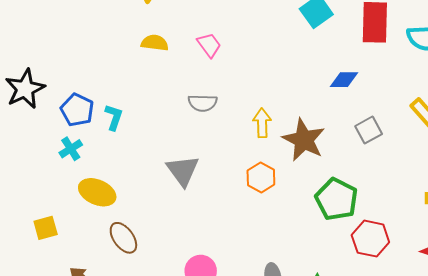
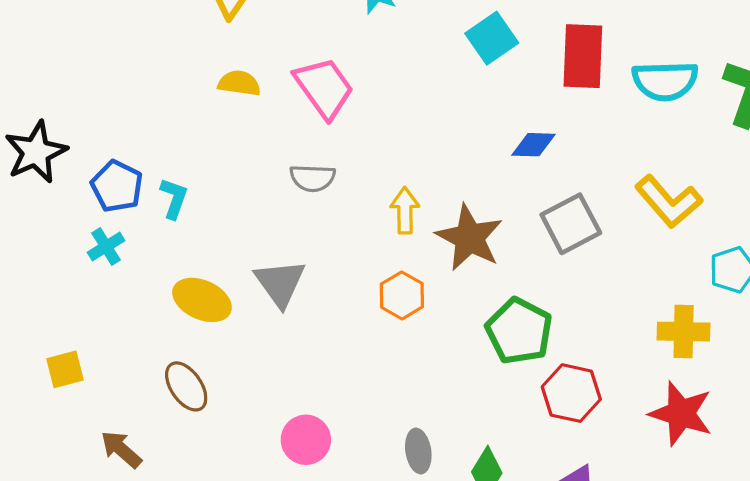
pink trapezoid: (209, 45) -> (324, 88), size x1.6
gray square: (369, 130) -> (571, 224), size x1.4
yellow ellipse: (97, 192) -> (202, 300), moved

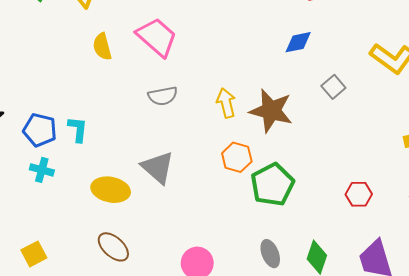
yellow semicircle: (239, 83) -> (102, 47), turned -100
gray square: (571, 224) -> (333, 87), size x0.6
cyan cross: (106, 247) -> (42, 170), turned -30
green pentagon: (519, 331) -> (272, 185), moved, turned 30
red hexagon: (571, 393) -> (359, 194), size x0.7

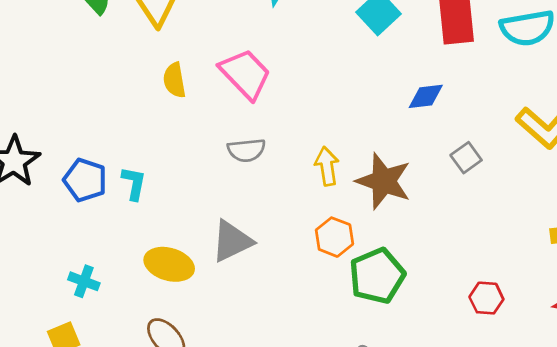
gray triangle: (158, 167) -> (232, 241), turned 48
cyan cross: (42, 170) -> (84, 281), moved

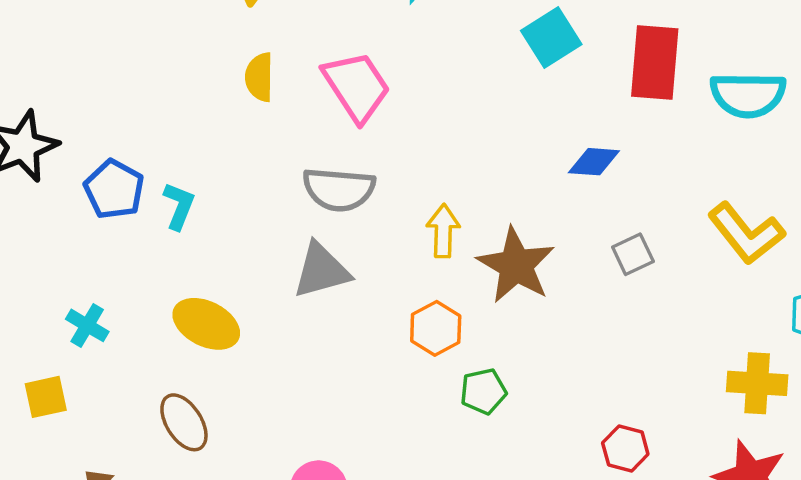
gray semicircle: (246, 150) -> (339, 189), size x1.4
gray triangle: (232, 241) -> (321, 270), moved
green pentagon: (377, 276) -> (483, 391), size x0.6

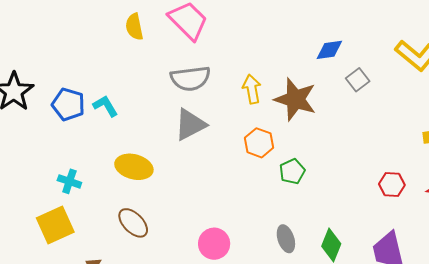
blue diamond: (594, 162) -> (329, 50), moved
cyan L-shape: (179, 206) -> (105, 106), turned -40
yellow square: (46, 397) -> (55, 225), size x1.5
red hexagon: (625, 448) -> (392, 184), moved

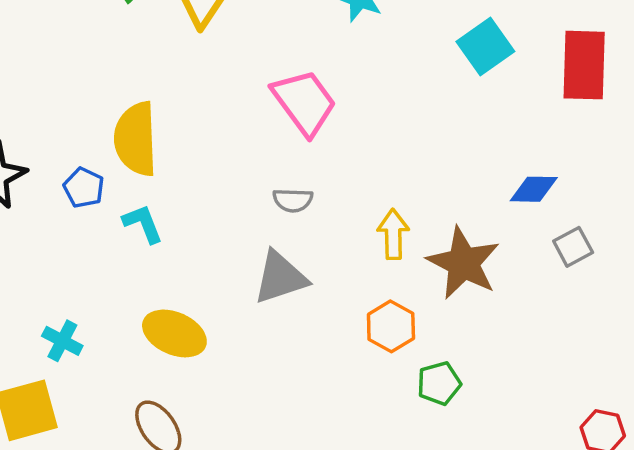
yellow semicircle: (134, 27) -> (136, 139), moved, size x1.6
gray semicircle: (190, 78) -> (293, 200), size x0.6
blue pentagon: (68, 104) -> (84, 188), moved, size x0.7

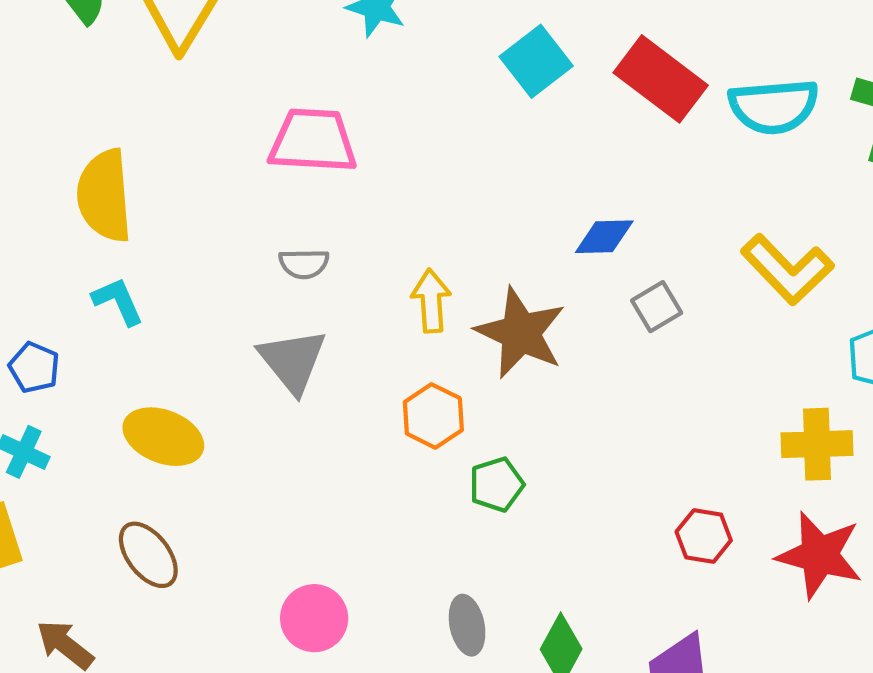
red rectangle: (584, 65) -> (661, 79), turned -52
pink trapezoid: (304, 102) -> (313, 141), turned -48
blue pentagon: (84, 188) -> (34, 367), moved
gray triangle: (280, 277) -> (293, 361), turned -48

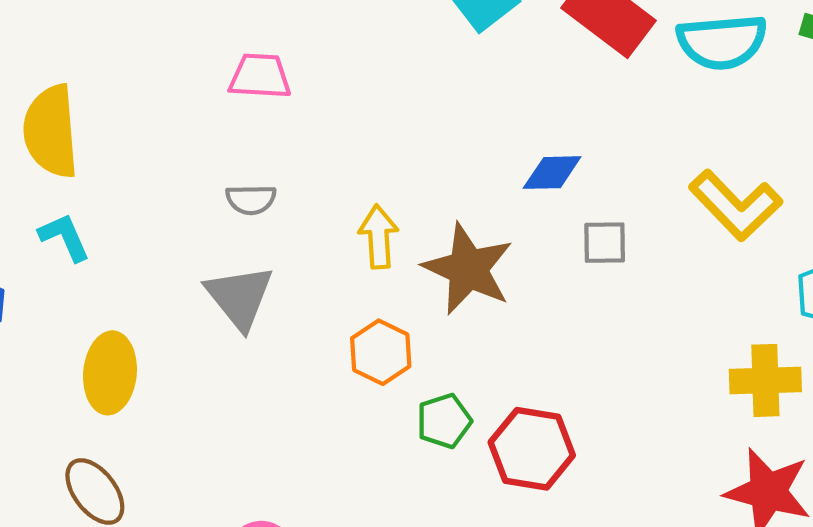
pink trapezoid: (313, 141) -> (260, 76), size x0.7
gray square: (657, 307) -> (605, 243), turned 30
yellow ellipse: (163, 437) -> (110, 373), turned 74
red hexagon: (704, 536) -> (532, 449), moved, size x1.5

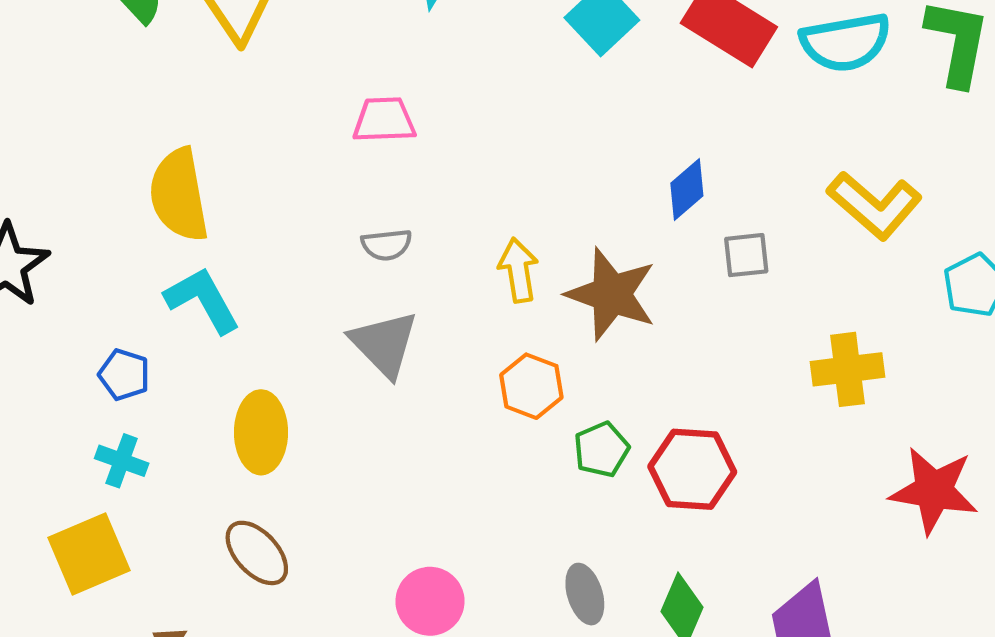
blue diamond: (552, 173) -> (687, 189), turned -34
cyan L-shape: (64, 237) -> (202, 300), size x1.4
yellow cross: (765, 380) -> (847, 369), moved

